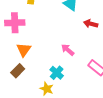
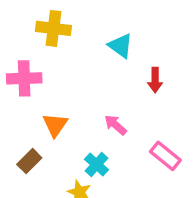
red arrow: (91, 24) -> (155, 80), turned -104
orange triangle: (24, 50) -> (55, 125), moved

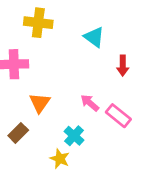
pink rectangle: (165, 156) -> (118, 116), moved

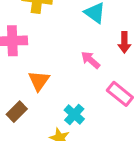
pink arrow: (90, 103) -> (90, 60), moved

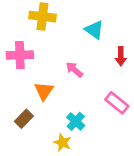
pink arrow: (90, 60) -> (74, 70), moved

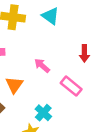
cyan triangle: (94, 30) -> (51, 16), moved
pink rectangle: (117, 103) -> (71, 86), moved

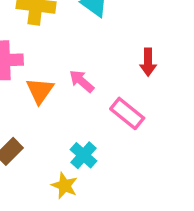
orange triangle: (14, 85) -> (40, 91), moved

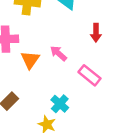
red arrow: (148, 62) -> (96, 33), moved

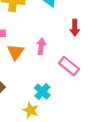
pink arrow: (58, 53) -> (41, 46), turned 56

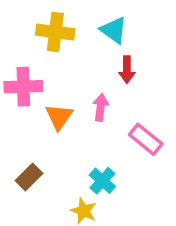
red arrow: (75, 28) -> (127, 70), moved

